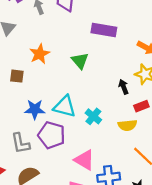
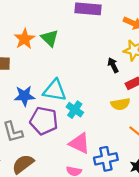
green triangle: (80, 61) -> (50, 38), moved
cyan cross: (93, 116) -> (75, 110), moved

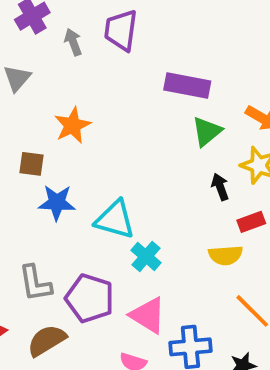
green triangle: (50, 38) -> (207, 131), moved, turned 30
blue star: (24, 96) -> (57, 203), moved
purple pentagon: (44, 121) -> (90, 298), moved

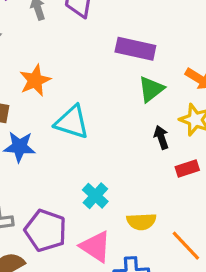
cyan triangle: (115, 220) -> (72, 122), moved
yellow semicircle: (226, 255) -> (141, 222), moved

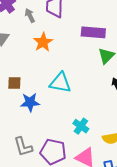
orange star: (35, 80) -> (43, 42), moved

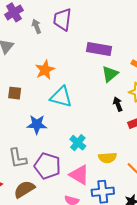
orange star: (43, 42) -> (45, 70), moved
blue star: (30, 102) -> (37, 124), moved

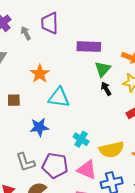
black arrow: (118, 104) -> (106, 89), moved
yellow semicircle: (108, 158) -> (112, 150), size x1.4

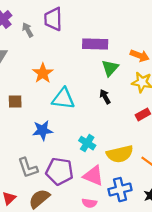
black arrow: (106, 89) -> (105, 97), moved

